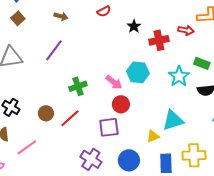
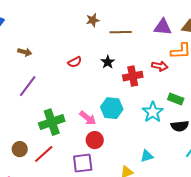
red semicircle: (104, 11) -> (75, 62), moved
brown arrow: (61, 16) -> (25, 52), moved
green cross: (78, 86) -> (52, 122), size x1.4
cyan triangle: (173, 120) -> (147, 156), size x0.6

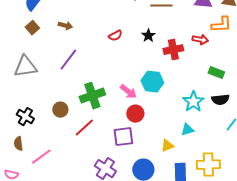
cyan star: (153, 112) -> (193, 102), moved
brown circle: (20, 149) -> (60, 110), moved

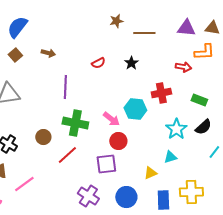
red cross: (173, 50) -> (161, 93), moved
purple line: (68, 60) -> (65, 87), moved, turned -35
green cross: (92, 96) -> (75, 123), turned 30
black semicircle: (220, 100) -> (203, 127), turned -36

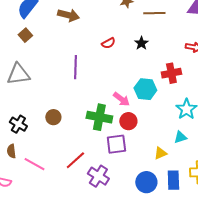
brown arrow: (48, 53) -> (68, 15), moved, size x1.5
green cross: (75, 123) -> (99, 117), moved
red line: (67, 155) -> (75, 160), moved
pink line: (24, 184) -> (34, 164), turned 65
blue circle: (126, 197) -> (146, 182), moved

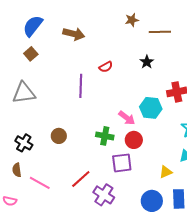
red semicircle: (108, 43) -> (106, 67), moved
green cross: (99, 117) -> (105, 136), size x0.7

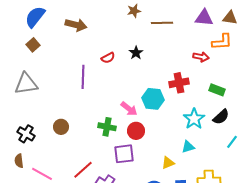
black star: (147, 62) -> (136, 53), moved

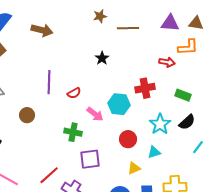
red semicircle: (108, 58) -> (74, 93), moved
brown circle: (61, 127) -> (27, 115), moved
red circle: (136, 131) -> (128, 139), moved

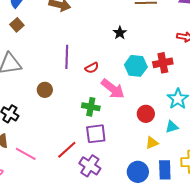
cyan hexagon: (119, 104) -> (136, 66), moved
pink arrow: (95, 114) -> (113, 89), size x1.4
purple square: (90, 159) -> (96, 134), moved

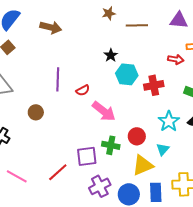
cyan hexagon: (136, 66) -> (127, 74), moved
green cross: (91, 107) -> (111, 145), moved
cyan triangle: (172, 127) -> (163, 149), turned -32
yellow triangle: (152, 143) -> (143, 165), size x1.6
purple cross: (90, 166) -> (100, 186), moved, turned 30

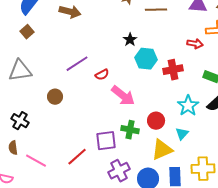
purple line: (58, 79) -> (77, 64), turned 55

